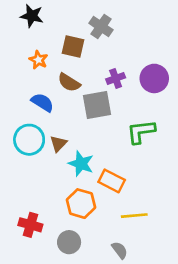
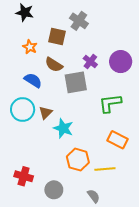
purple cross: (116, 78) -> (90, 62), turned -32
orange rectangle: (112, 181) -> (117, 140), moved
orange hexagon: (81, 204) -> (78, 160), moved

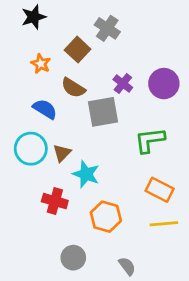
black star: (25, 13) -> (34, 17), turned -30
brown square: (57, 37) -> (78, 50), turned 30
yellow line: (105, 169) -> (164, 224), moved
red cross: (24, 176) -> (55, 201), moved

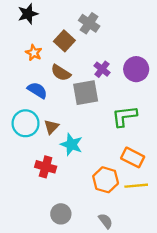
orange hexagon: (106, 217) -> (106, 180), moved

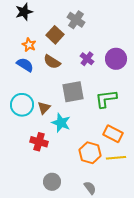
blue semicircle: (37, 90) -> (25, 65), moved
gray square: (86, 93) -> (73, 92), moved

